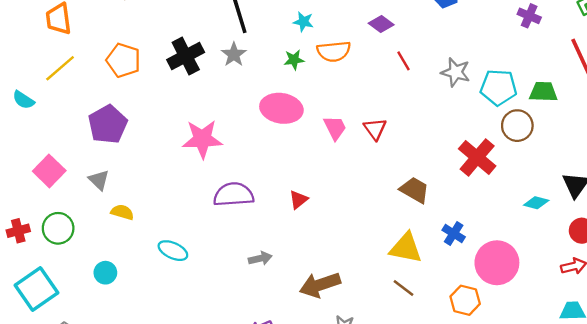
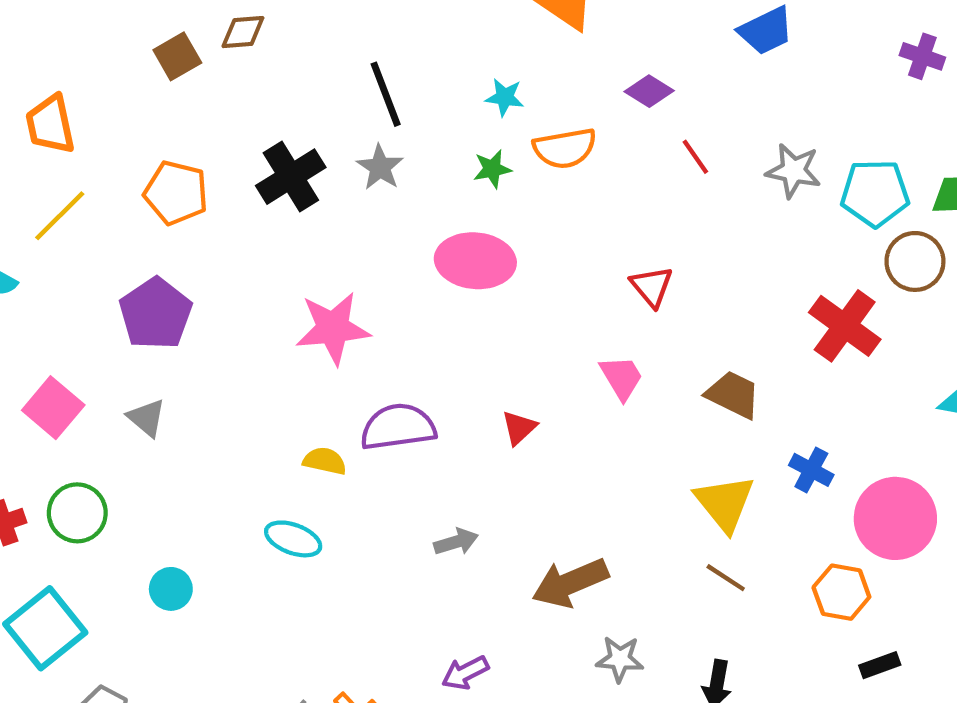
pink trapezoid: (335, 128) -> (621, 378), moved
yellow semicircle: (122, 212) -> (325, 461), moved
yellow triangle: (406, 248) -> (725, 503), turned 44

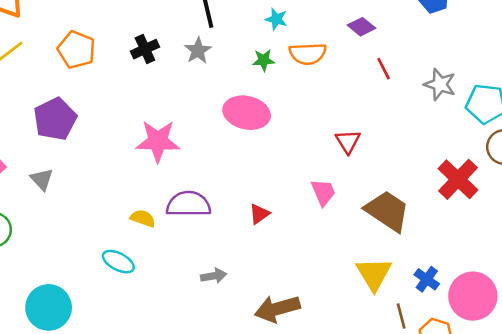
black cross: (291, 177) -> (145, 49), size x0.7
brown trapezoid: (733, 395) -> (387, 211), size x1.4
blue cross: (811, 470) -> (427, 279), moved
brown line: (726, 578) -> (401, 316), moved, turned 35
cyan circle: (171, 589) -> (49, 307), moved, size x1.8

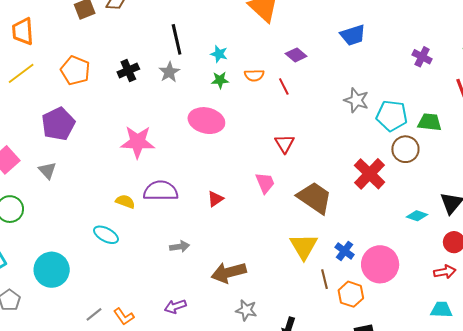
cyan star: (276, 19) -> (219, 54), moved
orange semicircle: (308, 54) -> (254, 75), size x0.7
red line: (384, 69) -> (284, 86), moved

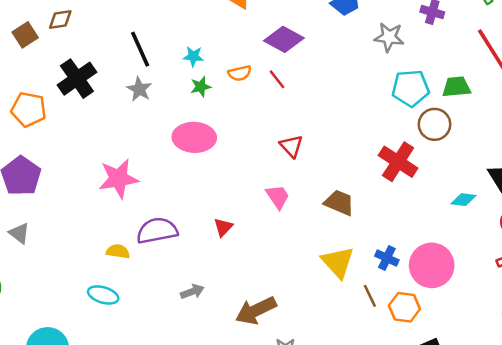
purple diamond: (296, 55) -> (284, 39), size x1.5
black cross: (128, 71) -> (77, 79), moved, size x1.5
gray star: (356, 100) -> (389, 37), moved
brown trapezoid: (315, 198) -> (339, 203), size x0.7

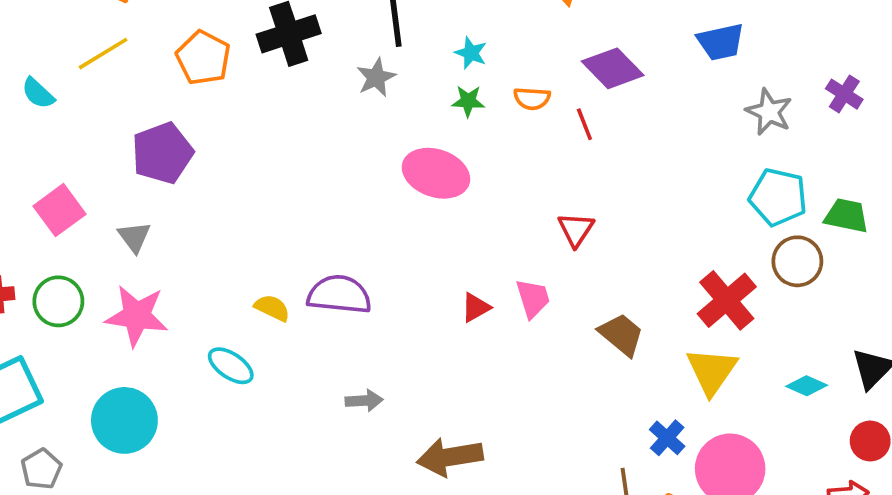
pink star: (118, 179) -> (137, 316), moved
red triangle: (223, 227) -> (476, 307), moved
yellow triangle: (338, 262) -> (712, 371), moved

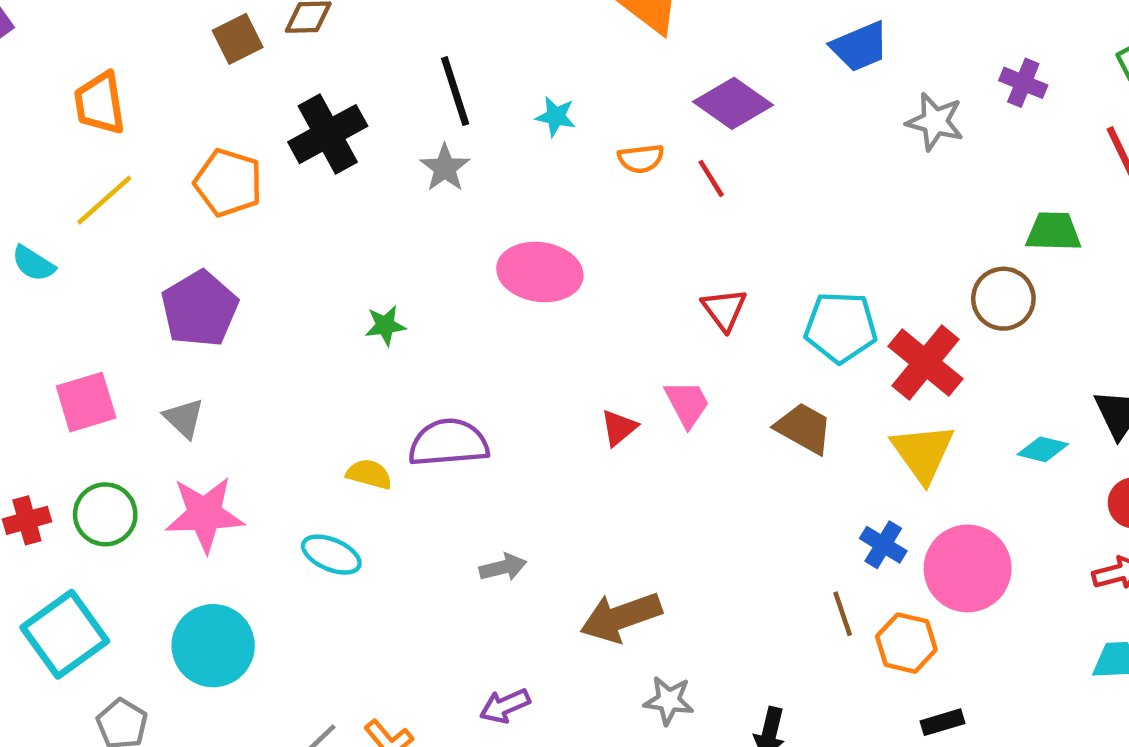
green star: (468, 101) -> (385, 326), moved
cyan pentagon: (778, 197) -> (841, 327), moved
pink square: (60, 210) -> (86, 402), turned 30

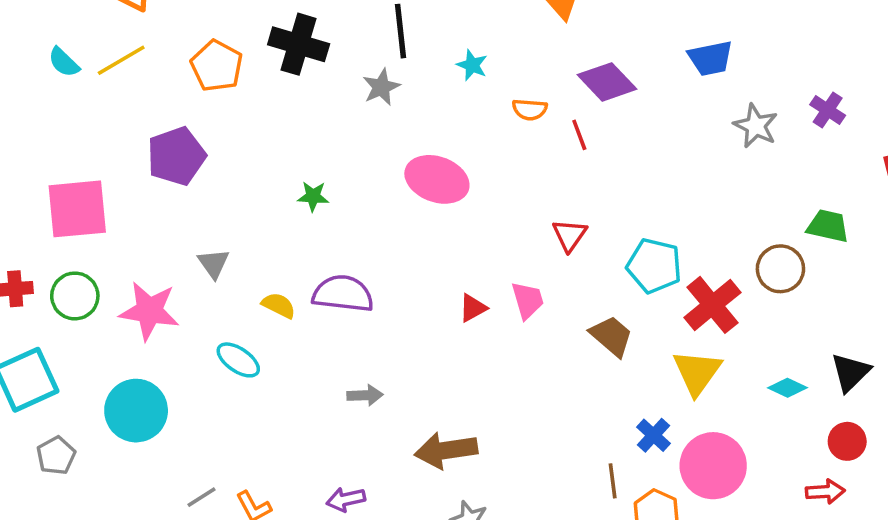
black cross: (328, 134) -> (299, 44), turned 34
cyan semicircle: (33, 264) -> (64, 62), moved
pink square: (86, 402) -> (77, 209), size x1.4
gray triangle: (184, 418) -> (214, 263), moved

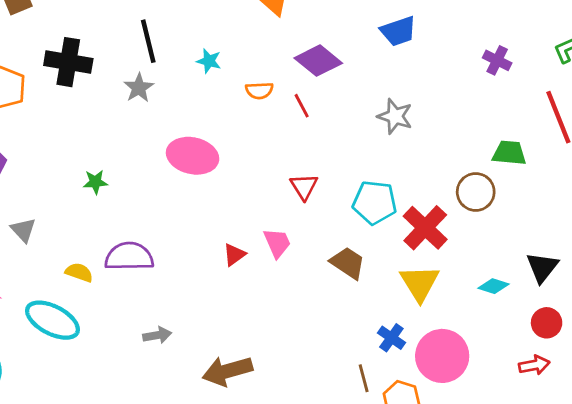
gray star: (756, 126) -> (395, 116), moved
gray triangle: (214, 263) -> (23, 230), moved
cyan ellipse: (238, 360) -> (52, 320), size x1.5

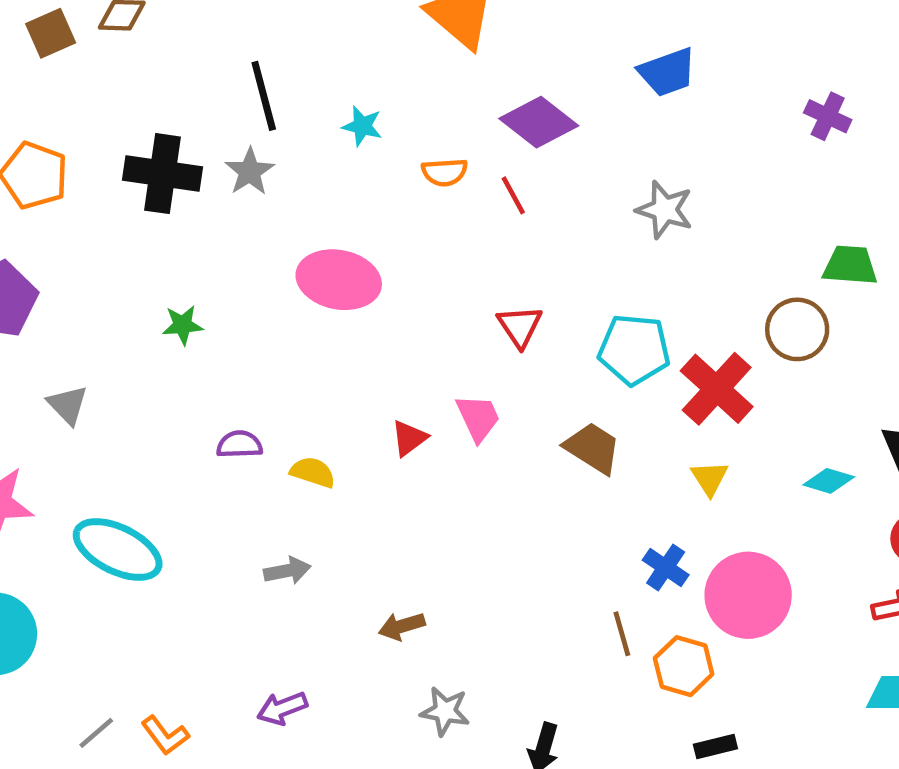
black cross: (68, 62) -> (162, 174), moved
purple semicircle: (129, 257) -> (240, 444), size x0.6
yellow semicircle: (79, 272) -> (313, 472), moved
yellow triangle: (420, 283) -> (709, 478), size x0.6
brown arrow: (227, 371) -> (402, 626), size x0.6

